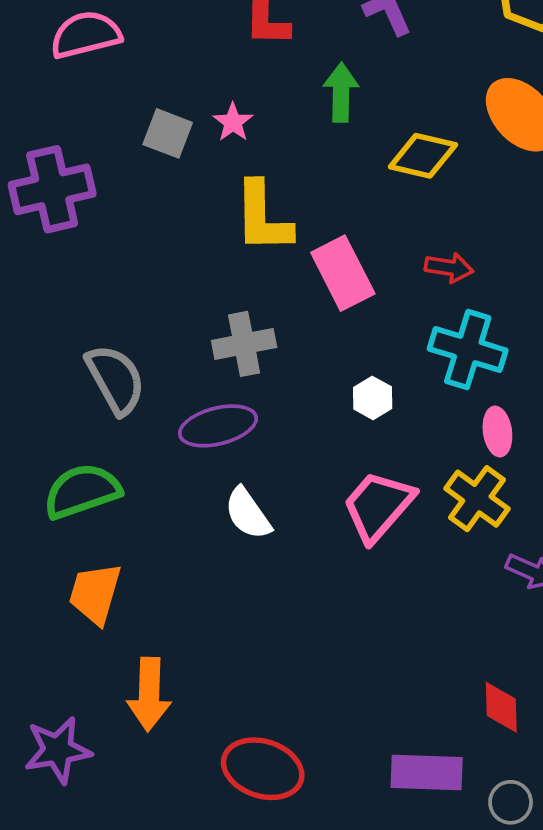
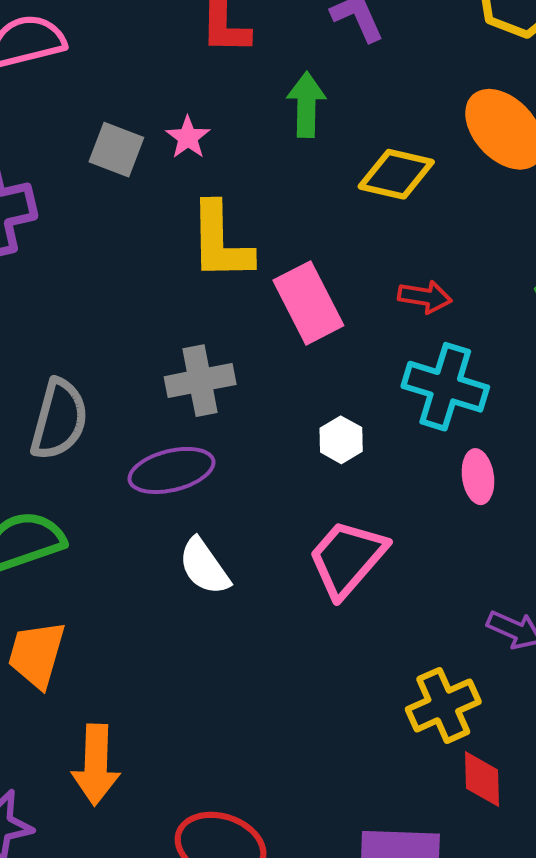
gray semicircle: (116, 379) -> (59, 419), turned 44
yellow cross: (477, 499) -> (443, 705), moved, turned 30

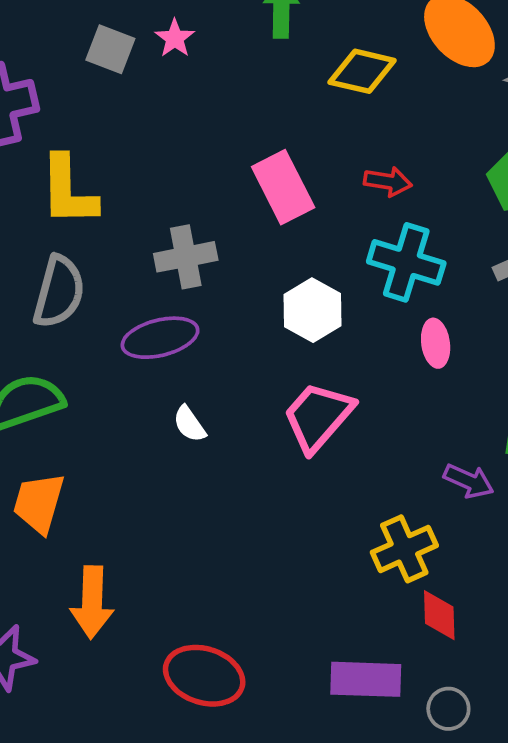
yellow L-shape: (221, 242) -> (68, 191), moved
white hexagon: (341, 440) -> (312, 310), size x1.5
white semicircle: (204, 567) -> (189, 424), size x0.7

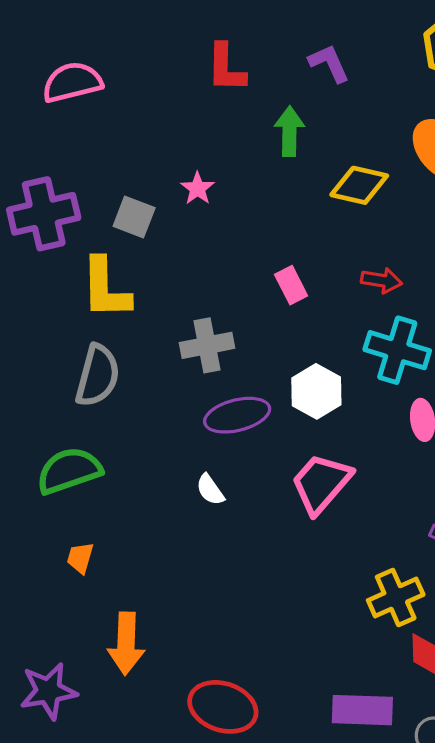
pink star: (175, 38) -> (197, 188), moved
gray square: (110, 49) -> (134, 217), moved
pink rectangle: (283, 187) -> (291, 285), size x0.6
purple ellipse: (160, 338) -> (237, 415), moved
orange trapezoid: (39, 503) -> (80, 558), size x0.6

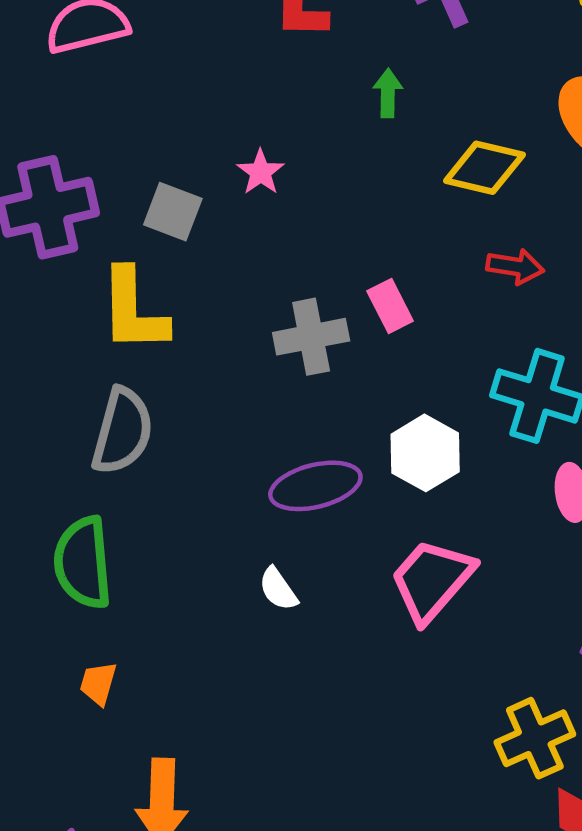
green arrow: (289, 131) -> (388, 93), size x0.7
red arrow: (381, 280) -> (515, 266), moved
gray cross: (207, 345) -> (311, 337), moved
green semicircle: (69, 471) -> (83, 563), turned -76

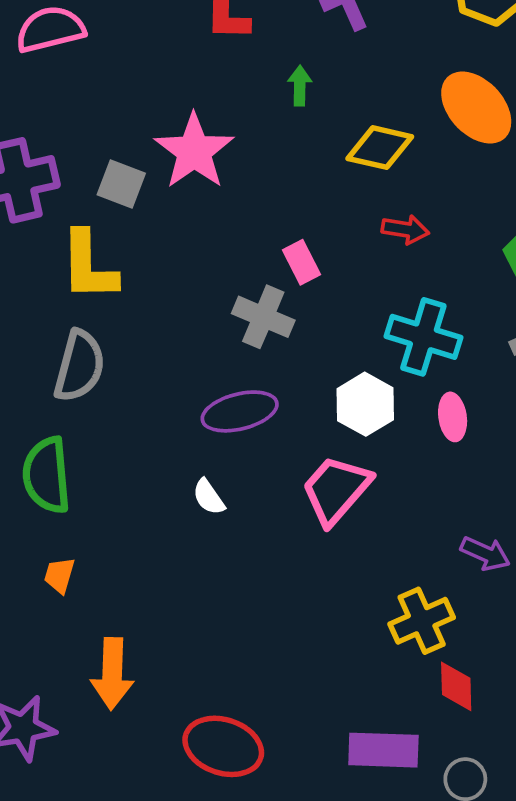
pink star: (261, 172) -> (194, 151), size x2.0
gray cross: (311, 337) -> (263, 317), moved, turned 34
white hexagon: (425, 453) -> (365, 404), moved

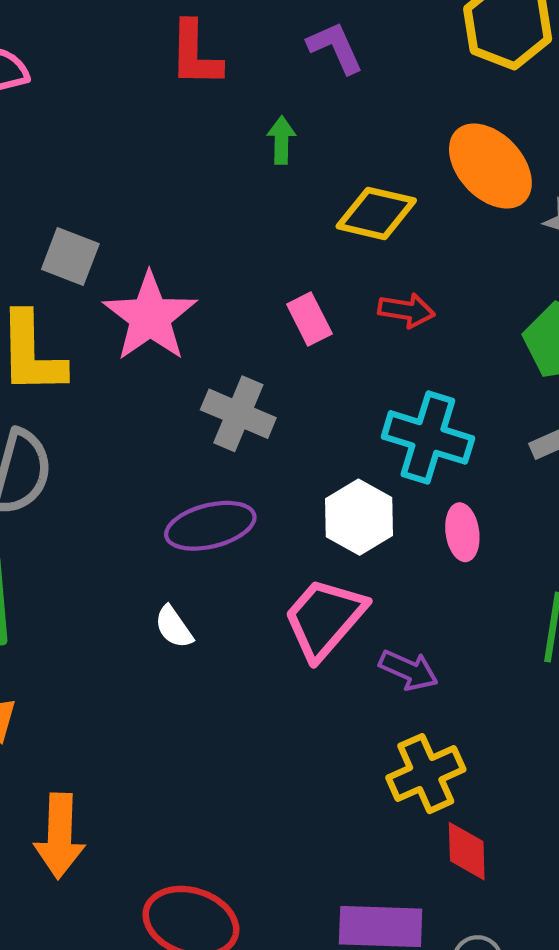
pink star: (194, 151) -> (150, 317), moved
pink rectangle: (302, 262) -> (309, 319), moved
purple arrow: (485, 553) -> (409, 670), moved

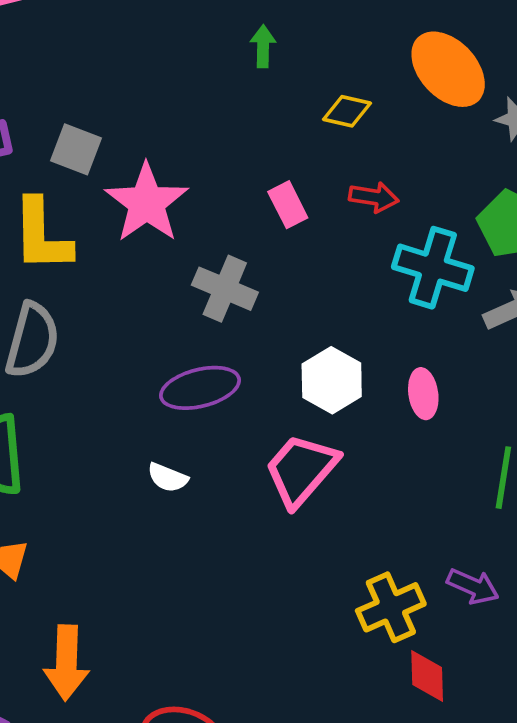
yellow diamond: (376, 213) -> (347, 111), size x0.7
cyan cross: (428, 437) -> (433, 268), moved
white semicircle: (174, 627) -> (168, 478), turned -33
purple arrow: (409, 670) -> (473, 586), moved

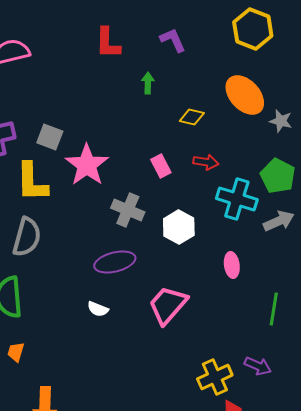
white hexagon: (332, 380) -> (179, 227), moved

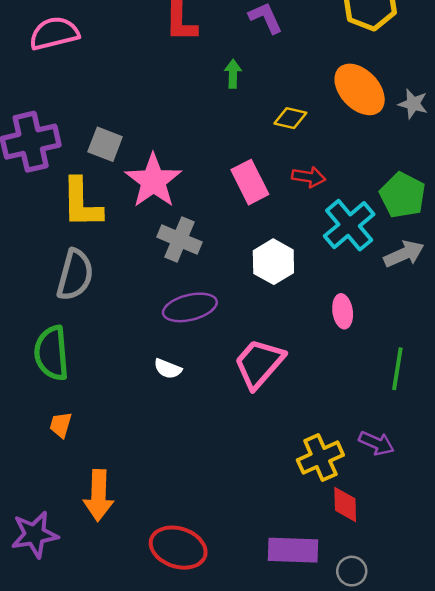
gray star: (281, 121) -> (413, 104), moved
pink rectangle: (161, 166) -> (250, 182), size x1.4
cyan cross: (237, 199) -> (349, 225), turned 33
gray cross: (128, 210) -> (179, 240), moved

